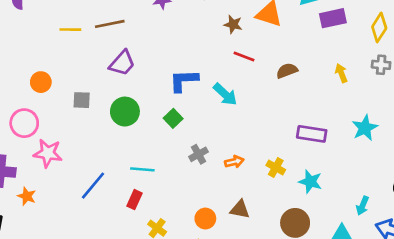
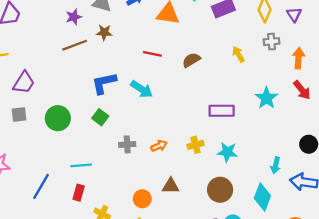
brown line: (110, 24) -> (75, 45), moved
brown star: (233, 24) -> (104, 32), moved
purple trapezoid: (122, 63) -> (24, 83), moved
gray cross: (199, 154) -> (127, 144), turned 35
yellow cross: (276, 167) -> (196, 145), turned -35

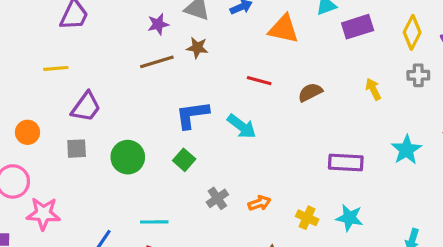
gray cross: (127, 144) -> (217, 198), turned -35
yellow cross: (196, 145) -> (307, 218), moved, turned 35

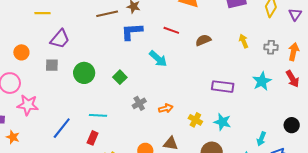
gray cross: (418, 75) -> (271, 47), moved
blue L-shape: (192, 115) -> (132, 31), moved

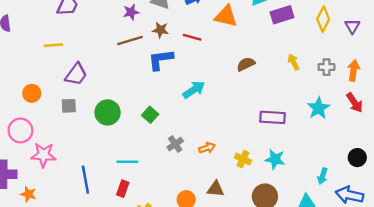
red line: (171, 30) -> (192, 37), moved
cyan arrow: (158, 59) -> (194, 90), turned -72
blue line: (62, 128) -> (85, 180), turned -45

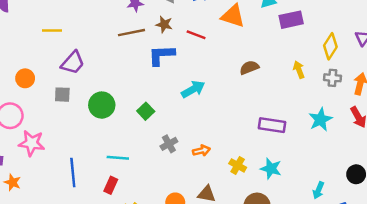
yellow diamond: (323, 19) -> (330, 46), moved

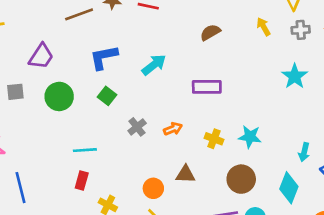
blue L-shape: (161, 55) -> (104, 57), moved
purple trapezoid: (73, 63) -> (41, 56), moved
purple rectangle: (272, 125) -> (207, 87), moved
blue line: (73, 173) -> (21, 188), moved

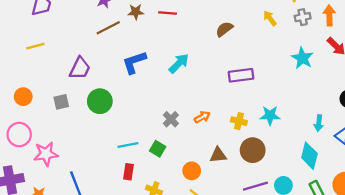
purple rectangle: (207, 87) -> (241, 75), moved
green square: (107, 96) -> (158, 149), moved
brown circle: (241, 179) -> (253, 150), moved

